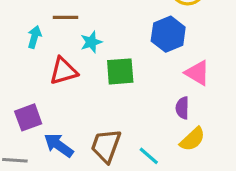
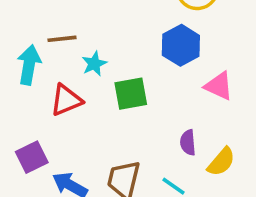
cyan arrow: (34, 37) -> (29, 65), size x1.5
purple semicircle: (182, 108) -> (188, 143), moved

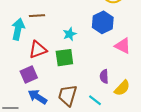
cyan star: (94, 64) -> (70, 34), moved
green square: (131, 94) -> (64, 58), moved
purple square: (32, 157) -> (29, 74), moved

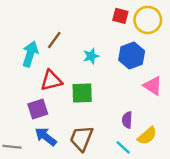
brown line: (37, 16) -> (54, 40), turned -56
cyan star: (70, 34) -> (91, 56), moved
cyan line: (95, 100) -> (123, 147), moved

